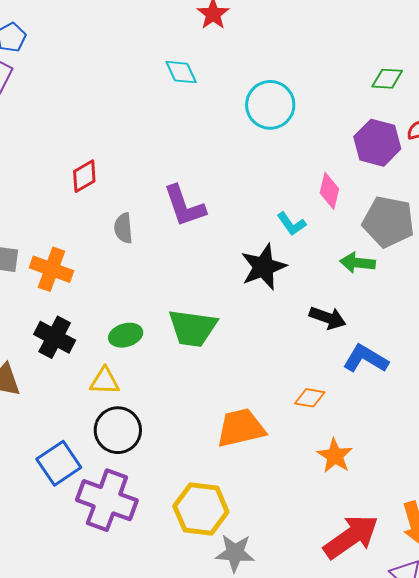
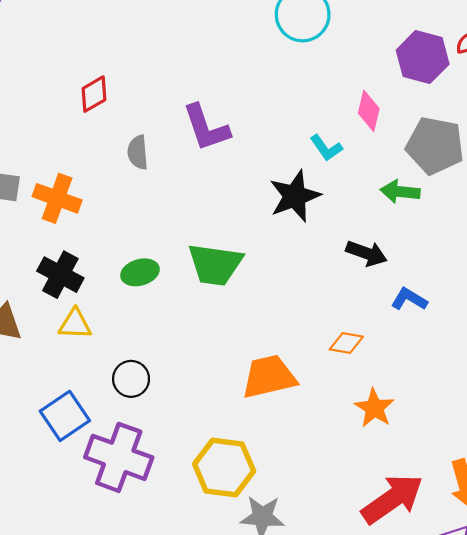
blue L-shape: (366, 359) -> (409, 299), size x0.7
yellow triangle: (105, 381) -> (75, 324), moved
black circle: (118, 430) -> (131, 379), size x0.7

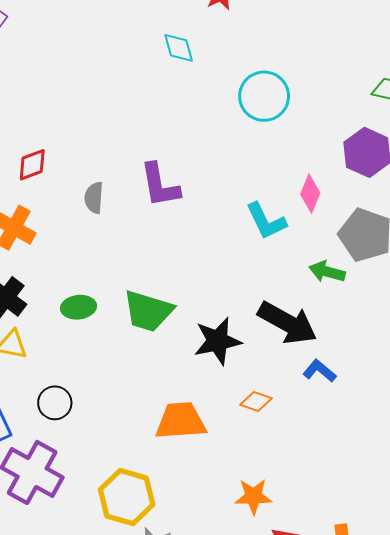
red diamond: (94, 94) -> (32, 165), moved
cyan L-shape: (326, 148) -> (266, 221), size x1.4
black star: (295, 196) -> (218, 341), moved
black arrow: (367, 253) -> (287, 323), size x1.6
orange star: (374, 408) -> (253, 496), moved, turned 30

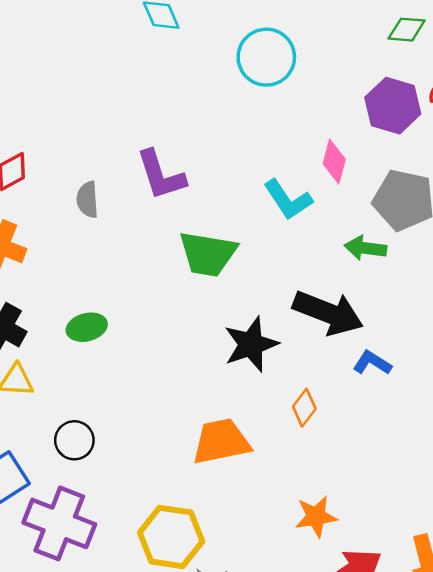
green trapezoid: (148, 311) -> (208, 254), moved
orange diamond: (256, 402) -> (304, 408), turned -64

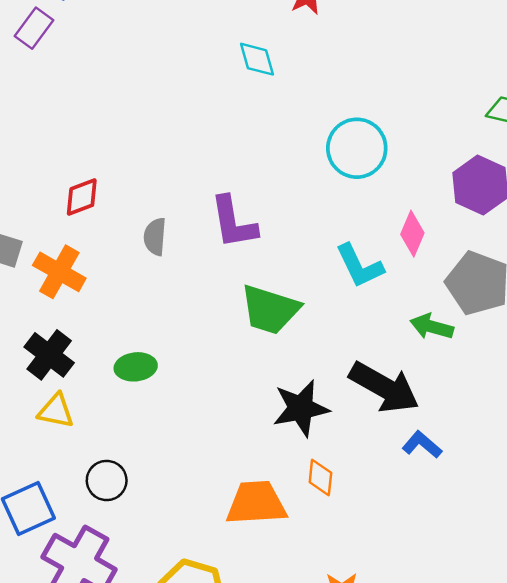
cyan circle: (266, 57) -> (357, 148), moved
orange diamond: (304, 408) -> (320, 478), moved, turned -39

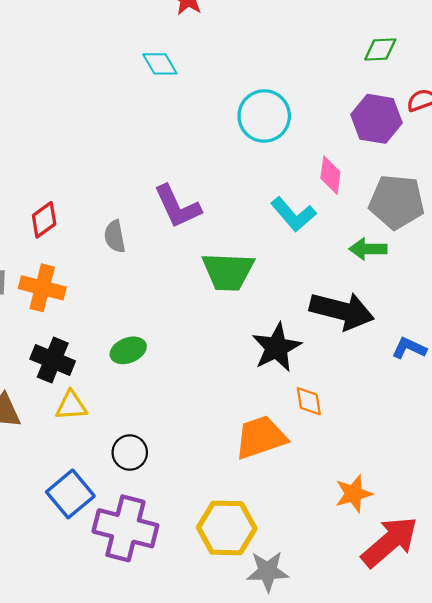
blue L-shape: (422, 445) -> (409, 348), moved

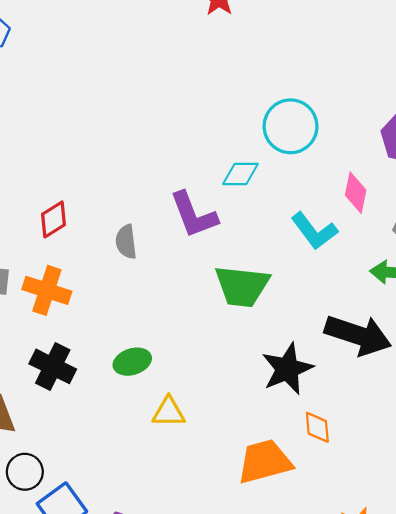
cyan diamond: (160, 64) -> (240, 174), moved, turned -63
yellow triangle: (71, 406) -> (169, 412), moved
black circle: (130, 453) -> (25, 472), moved

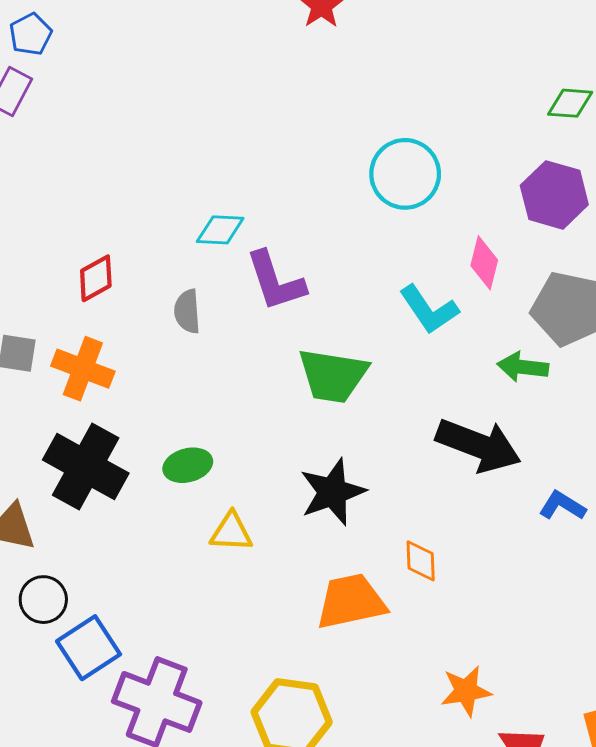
cyan diamond: (240, 174) -> (220, 230), moved
black cross: (53, 366) -> (86, 466), size x1.4
black star: (287, 369) -> (333, 492), moved

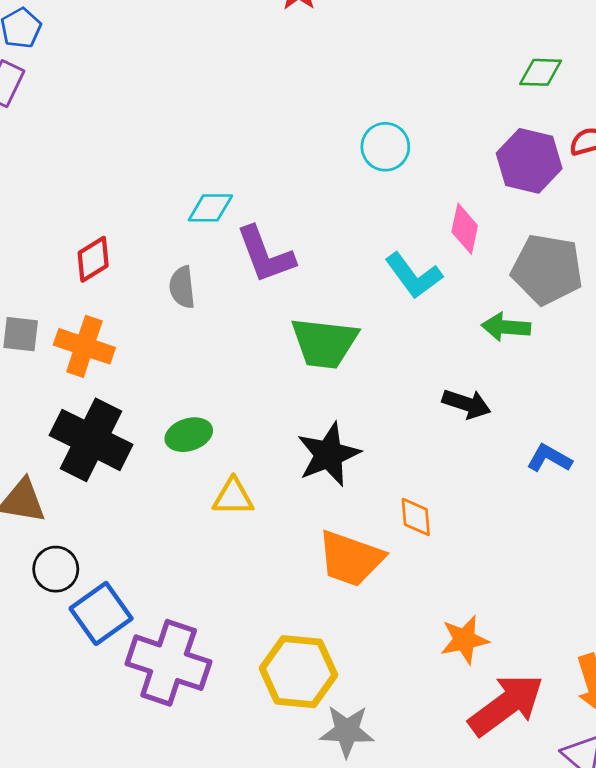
cyan circle: (405, 174) -> (385, 147), size x0.7
black arrow: (478, 445) -> (467, 404), size x0.6
orange trapezoid: (351, 602) -> (351, 559), turned -146

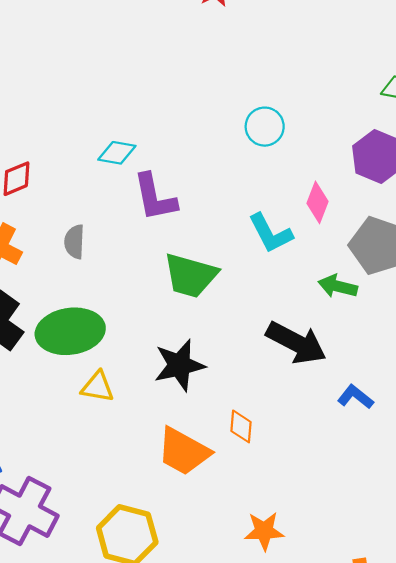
gray semicircle: (182, 287) -> (74, 242), moved
black arrow: (467, 404) -> (296, 343), size x1.6
green ellipse: (189, 435) -> (70, 331), size x1.8

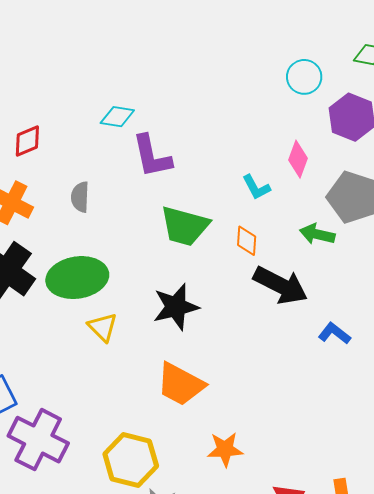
cyan circle: (265, 127) -> (304, 77), moved
cyan L-shape: (271, 233) -> (256, 187), size x0.7
yellow triangle: (98, 387) -> (103, 327), turned 36
orange diamond: (241, 426) -> (247, 241), moved
orange star: (264, 531) -> (225, 449), moved

